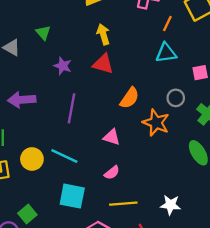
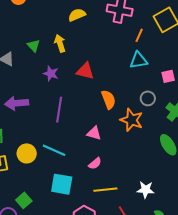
yellow arrow: (103, 34) -> (60, 43), moved
orange semicircle: (130, 98) -> (108, 99), turned -54

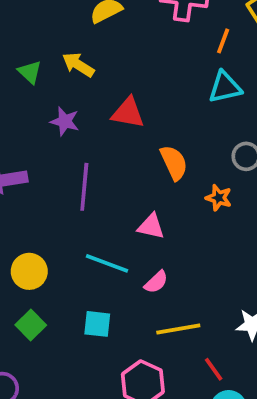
yellow arrow: (60, 43) -> (78, 65), turned -36
orange star: (132, 120) -> (219, 198), size x0.6
cyan line: (54, 150) -> (107, 263), moved
cyan square: (62, 184) -> (97, 324), size x0.7
green square: (24, 200) -> (31, 325), moved

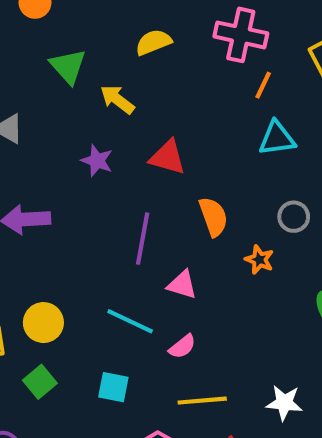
orange line: (223, 41) -> (263, 85), moved
green triangle: (30, 72) -> (68, 66), moved, size x1.4
purple line: (84, 187) -> (143, 239), moved

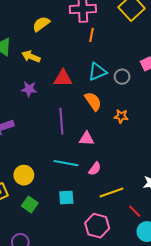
orange line: (263, 85) -> (91, 35), moved
cyan triangle: (277, 138) -> (97, 72), moved
gray circle: (294, 217) -> (122, 77), moved

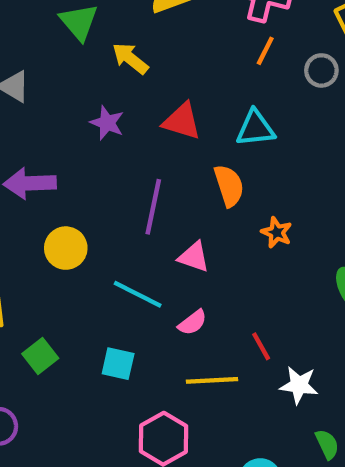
gray circle: (122, 77) -> (321, 70), moved
yellow circle: (24, 175) -> (66, 248), moved
red line: (135, 211) -> (261, 346), moved

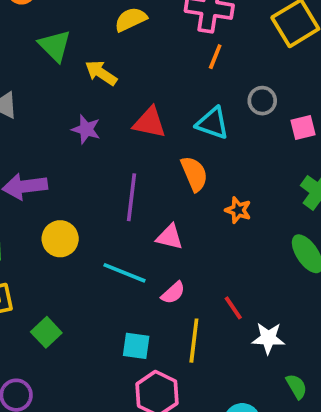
gray circle: (321, 70) -> (262, 101), moved
cyan triangle: (255, 128) -> (213, 123), turned 30
cyan square: (118, 364) -> (136, 346), moved
yellow line: (212, 380) -> (194, 341), turned -75

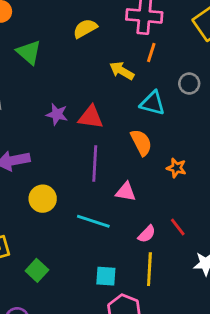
yellow arrow: (101, 73) -> (122, 71), moved
red triangle: (150, 123) -> (91, 117), moved
pink semicircle: (173, 293) -> (147, 234), moved
red line: (233, 308) -> (178, 227), moved

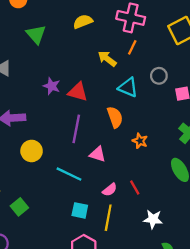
cyan square: (106, 276) -> (80, 210), moved

